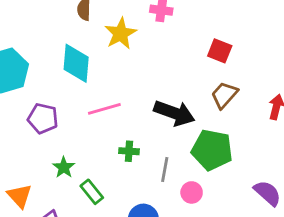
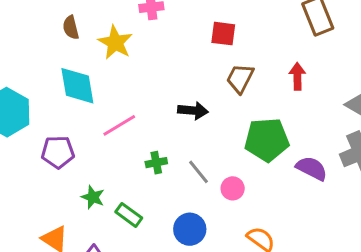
black arrow: (174, 113) -> (193, 111), size x0.7
green pentagon: (212, 150) -> (267, 140), moved
gray line: (165, 170) -> (198, 172), turned -35

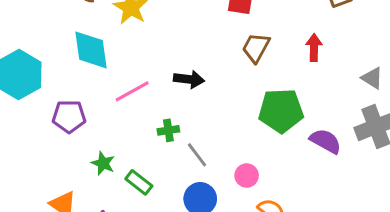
black arrow: (193, 111) -> (189, 79), moved
gray line: (198, 172) -> (197, 155), moved
pink circle: (233, 188) -> (247, 176), moved

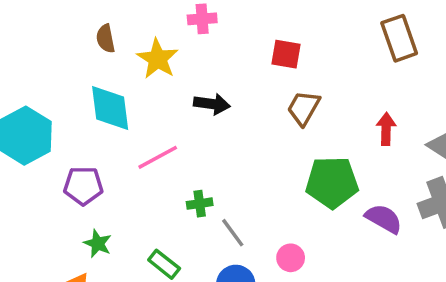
red arrow: (314, 48) -> (386, 129), moved
black arrow: (189, 79) -> (212, 104), moved
green star: (103, 163) -> (98, 243), moved

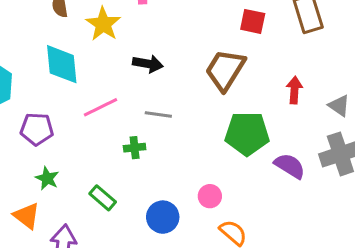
red square: (286, 54) -> (253, 21), moved
brown trapezoid: (304, 108) -> (225, 70), size x1.4
gray line: (233, 233) -> (158, 115), moved, turned -48

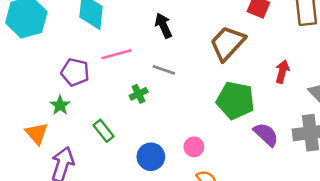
black arrow: (148, 64) -> (163, 25), turned -135
purple pentagon: (37, 129) -> (75, 72), moved
green cross: (135, 148) -> (139, 94), turned -30

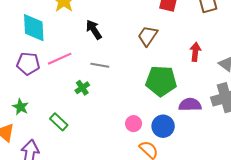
brown trapezoid: (227, 43) -> (148, 36), size x0.7
purple pentagon: (75, 72) -> (28, 64), moved
purple semicircle: (266, 134) -> (190, 105), turned -35
blue circle: (151, 157) -> (163, 126), moved

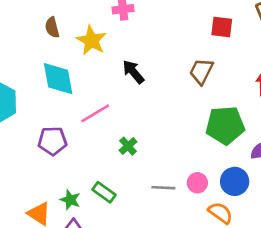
purple pentagon: (28, 64) -> (52, 141), moved
gray line: (100, 65) -> (163, 188), moved
green star: (21, 107) -> (70, 200), moved

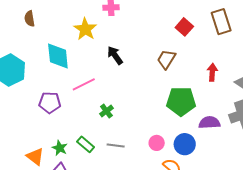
brown semicircle: (52, 27) -> (30, 19), moved
red square: (222, 27) -> (184, 27), turned 30
gray line: (163, 188) -> (116, 146), moved

